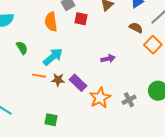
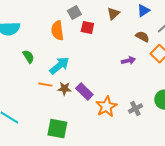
purple arrow: (108, 59) -> (128, 61), moved
green square: (51, 120) -> (57, 129), size x1.5

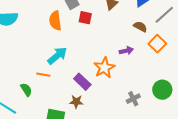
green semicircle: (28, 57) -> (26, 90), moved
brown star: (64, 89) -> (76, 102), moved
orange star: (106, 107) -> (104, 68), moved

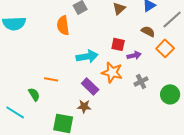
red square: (85, 18) -> (118, 44), moved
cyan arrow: (57, 56) -> (87, 56), moved, turned 30
orange star: (104, 68) -> (112, 72), turned -30
gray cross: (133, 99) -> (141, 81), moved

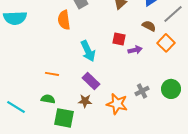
cyan arrow: (87, 56) -> (88, 51), turned 75
orange star: (112, 72) -> (117, 104), moved
gray cross: (141, 81) -> (142, 91), moved
green semicircle: (34, 94) -> (48, 99), moved, turned -48

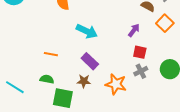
red square: (119, 39) -> (140, 52), moved
purple arrow: (135, 50) -> (134, 30), turned -40
cyan arrow: (88, 51) -> (87, 31), turned -40

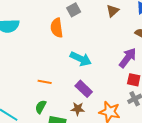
purple arrow: (134, 30) -> (128, 58), size x1.5
green semicircle: (47, 79) -> (41, 107), turned -72

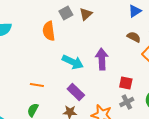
brown triangle: (113, 11) -> (86, 14), moved
purple arrow: (128, 58) -> (102, 59), moved, turned -40

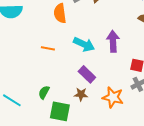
orange line: (37, 85) -> (48, 48), moved

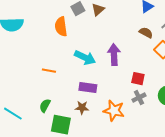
orange line: (48, 48) -> (49, 71), moved
purple rectangle: (87, 74) -> (88, 88), turned -36

